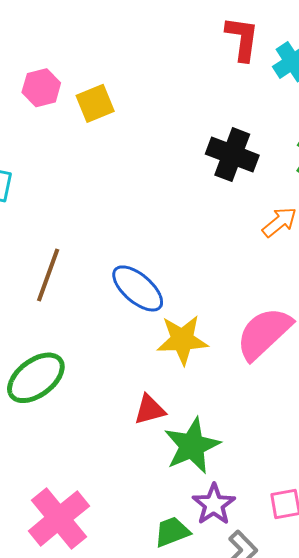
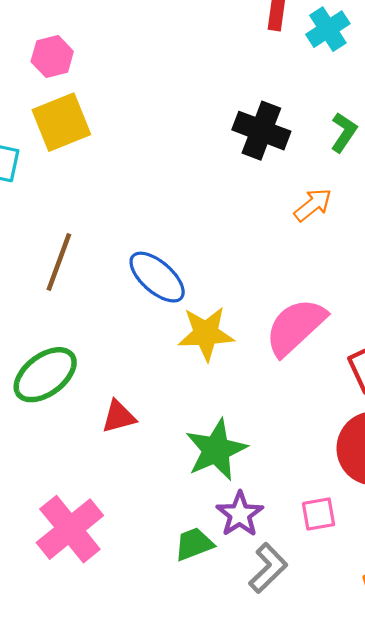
yellow square: (95, 103) -> (61, 122), moved, size x1.4
red triangle: (150, 410) -> (119, 417), moved

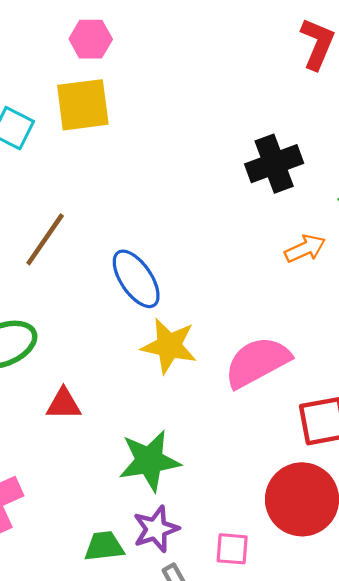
black cross: (261, 131) -> (274, 164), turned 34

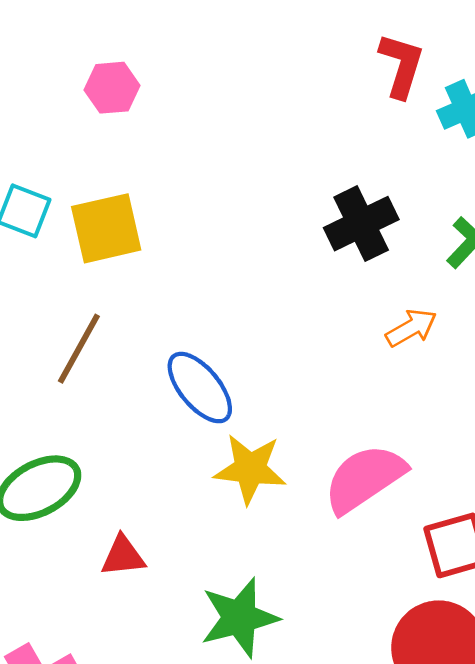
yellow square: (83, 105) -> (106, 228), moved

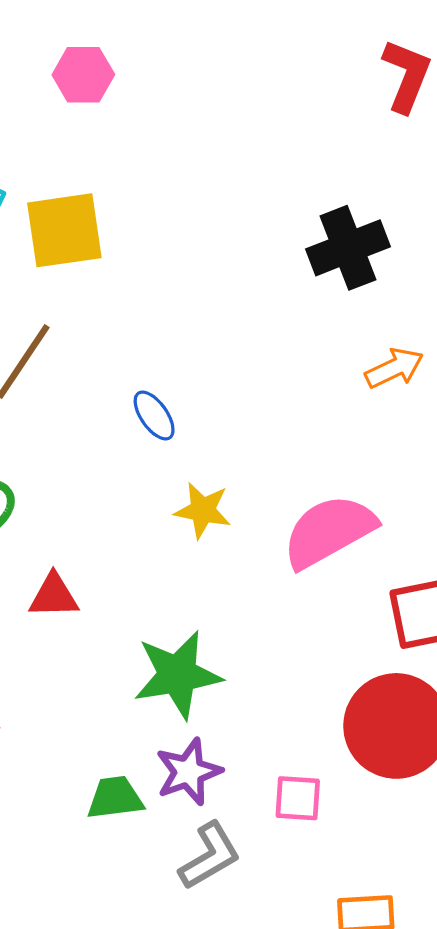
blue ellipse: (200, 388) -> (154, 416), size x0.6
yellow star: (250, 469) -> (203, 510), size x0.7

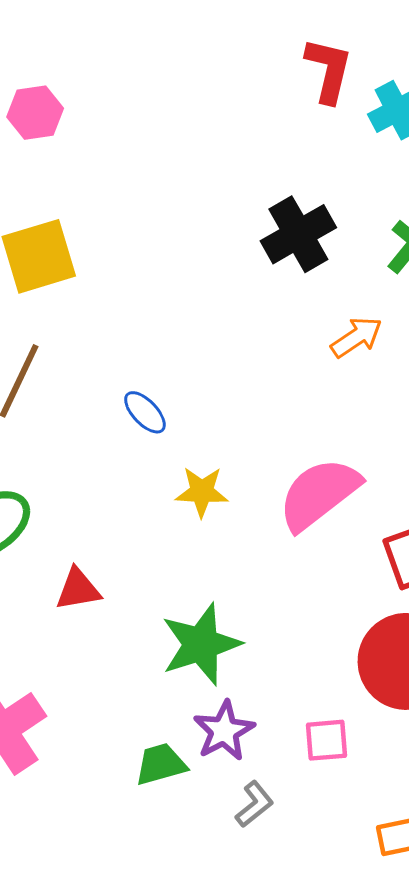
gray L-shape: (210, 856) -> (254, 804), size x0.7

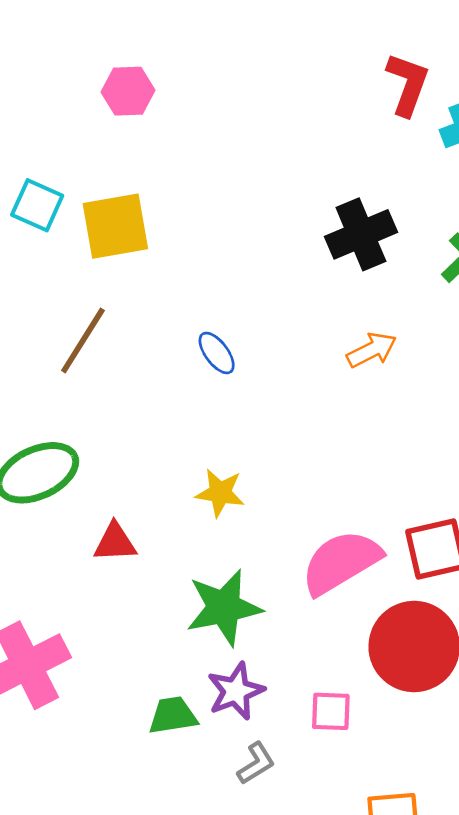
orange arrow: (356, 337) -> (372, 350), moved
blue ellipse: (145, 412) -> (217, 353), moved
yellow star: (202, 492) -> (220, 493), moved
pink semicircle: (319, 494) -> (341, 562), moved

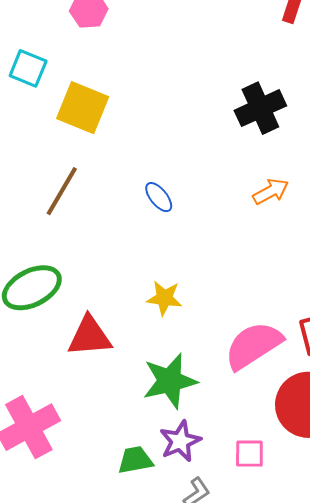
cyan square: (37, 205) -> (28, 68), moved
yellow square: (115, 226) -> (83, 108), turned 34
red triangle: (115, 542) -> (90, 336), size x1.4

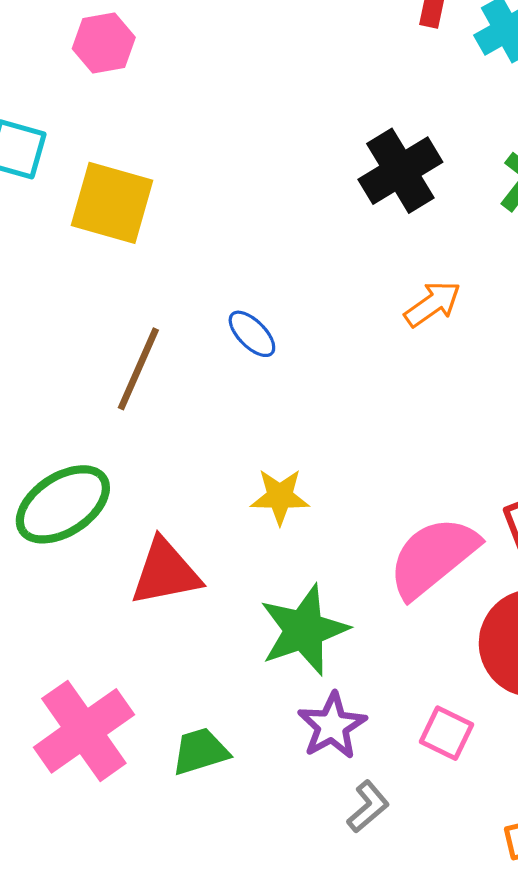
brown line: (62, 191) -> (138, 369), moved
pink square: (249, 454) -> (446, 733), turned 32
green trapezoid: (135, 460) -> (200, 751), moved

